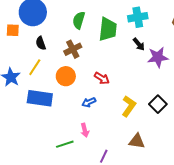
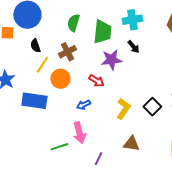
purple star: (158, 57) -> (111, 60), moved
yellow line: (35, 67) -> (42, 65), moved
pink arrow: (85, 130) -> (79, 133), size x1.5

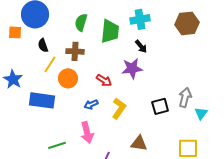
brown cross: (67, 52) -> (75, 51), turned 30
purple star: (111, 60) -> (132, 68), moved
black square: (152, 107) -> (160, 106), turned 30
yellow L-shape: (123, 109) -> (119, 108), moved
green line: (59, 147) -> (57, 145), moved

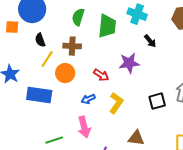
cyan cross: (140, 19) -> (137, 14), turned 30
black arrow: (141, 46) -> (150, 41), moved

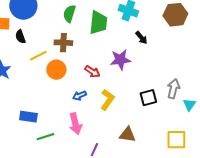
black semicircle: (40, 40) -> (20, 37), moved
yellow line: (47, 59) -> (38, 56), turned 30
blue rectangle: (39, 95) -> (28, 117), moved, size x0.7

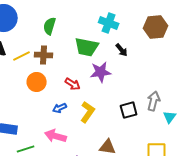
green trapezoid: (98, 23) -> (87, 47), moved, turned 95
yellow line: (38, 56) -> (22, 56), moved
pink arrow: (75, 124) -> (56, 136), turned 120

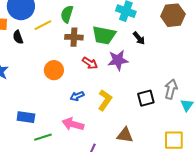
brown cross: (44, 55) -> (74, 37), moved
yellow line: (22, 56) -> (43, 25), moved
red arrow: (73, 84) -> (90, 63), moved

